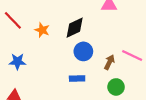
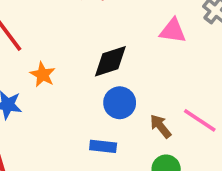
orange star: (42, 30) -> (43, 75), moved
brown arrow: (109, 62) -> (161, 126), turned -72

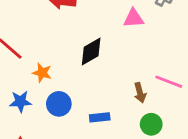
blue circle: (120, 103) -> (59, 104), moved
brown arrow: (161, 126) -> (140, 93), turned -144

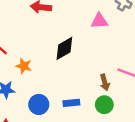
blue circle: (59, 104) -> (39, 104), moved
green circle: (151, 124) -> (104, 105), moved

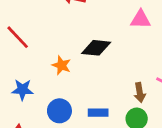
black diamond: (64, 48) -> (96, 48), turned 30
orange star: (24, 66) -> (61, 65), moved

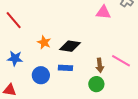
black diamond: (96, 48) -> (70, 46), moved
blue rectangle: (98, 113) -> (65, 68), moved

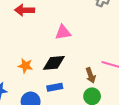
pink triangle: (103, 12) -> (63, 32), moved

